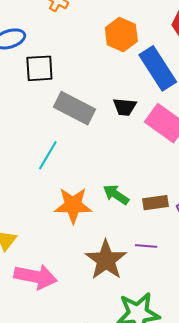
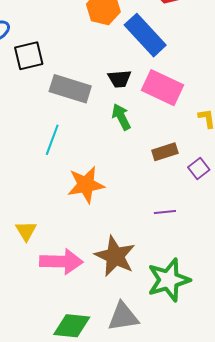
green arrow: (116, 195) -> (121, 117), moved, turned 40
brown rectangle: (155, 203) -> (165, 152), moved
brown star: (106, 260) -> (115, 256), moved

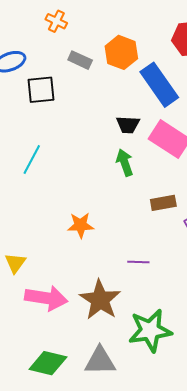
gray rectangle: (70, 89) -> (80, 60), moved, size x0.6
cyan line: (52, 140) -> (32, 159), moved
orange star: (86, 185) -> (81, 225), size x0.7
purple line: (165, 212) -> (138, 262), moved

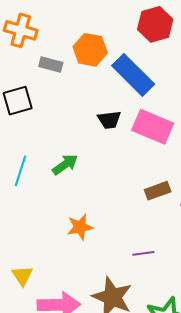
orange cross: (56, 21) -> (21, 30), size x1.5
green arrow: (125, 163) -> (65, 164), moved, turned 84

